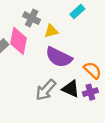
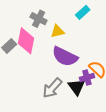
black triangle: (71, 89) -> (76, 87), turned 30
purple cross: (90, 92) -> (87, 78), moved

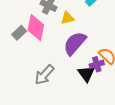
purple semicircle: (65, 57) -> (75, 43), turned 105
gray arrow: (52, 88) -> (44, 75), moved

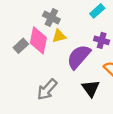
yellow triangle: (67, 18) -> (59, 36), moved
purple cross: (97, 64) -> (102, 40), moved, turned 32

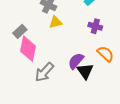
pink diamond: (38, 40) -> (28, 49), moved
purple semicircle: (79, 57) -> (76, 61), moved, size x0.7

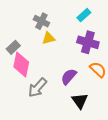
purple cross: (95, 26) -> (88, 42), size x1.5
black triangle: (85, 71) -> (80, 101), moved

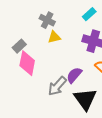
gray arrow: (37, 88) -> (57, 86), moved
black triangle: (80, 101) -> (85, 99), size x1.4

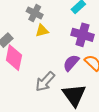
purple semicircle: (74, 75) -> (71, 63), moved

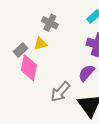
yellow triangle: (42, 31) -> (40, 44), moved

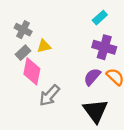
gray cross: (50, 23) -> (23, 30), moved
gray arrow: (60, 92) -> (49, 95), moved

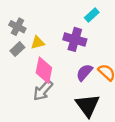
purple cross: (104, 47) -> (75, 39), moved
pink diamond: (32, 71) -> (44, 70), moved

